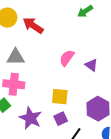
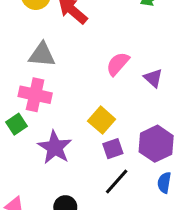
yellow square: (60, 97) -> (102, 120), turned 30
purple square: (61, 119) -> (113, 149), moved

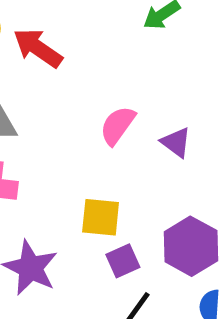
yellow square: (102, 120) -> (101, 217), turned -30

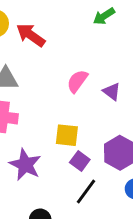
purple square: (123, 261) -> (80, 161), turned -30

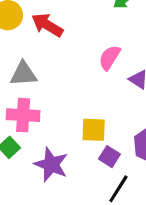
pink semicircle: (77, 81) -> (110, 58), moved

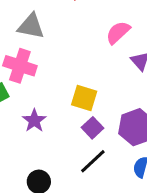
purple star: (51, 165) -> (34, 121), size x0.7

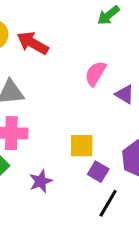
purple star: (34, 121) -> (41, 181), turned 30

